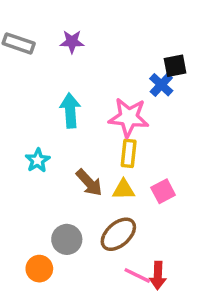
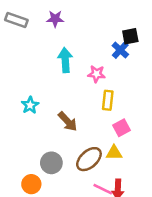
cyan arrow: (70, 110) -> (65, 60), moved
pink star: (129, 117) -> (97, 74), size x0.6
yellow rectangle: (129, 153) -> (108, 100), moved
yellow triangle: (124, 190) -> (114, 153), moved

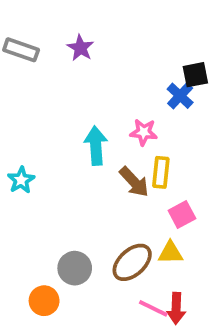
purple star: (55, 19) -> (80, 48), turned 30
cyan arrow: (65, 60) -> (96, 146), moved
cyan star: (30, 105) -> (21, 180), moved
brown arrow: (68, 121) -> (134, 182), moved

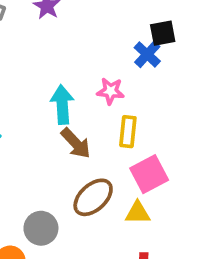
brown arrow: (134, 182) -> (76, 143), moved
pink square: (182, 215) -> (149, 174), size x1.4
brown ellipse: (132, 262) -> (93, 197), moved

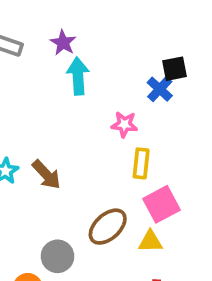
cyan arrow: (62, 105) -> (78, 76), moved
brown arrow: (76, 143) -> (46, 175), moved

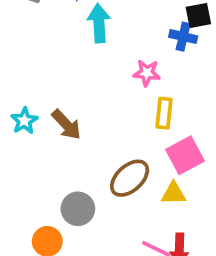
blue cross: (160, 89) -> (183, 37), turned -30

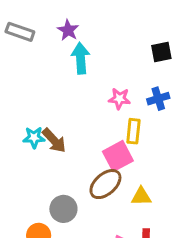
blue cross: (183, 37) -> (158, 99), moved, turned -30
cyan star: (24, 121) -> (34, 137), moved, turned 30
pink square: (185, 155) -> (118, 156), moved

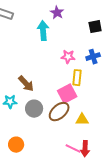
purple star: (68, 30) -> (57, 13), moved
cyan star: (34, 137) -> (10, 102), moved
gray circle: (63, 209) -> (34, 109), moved

